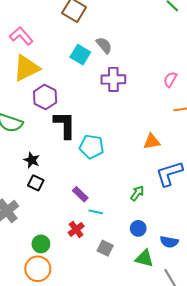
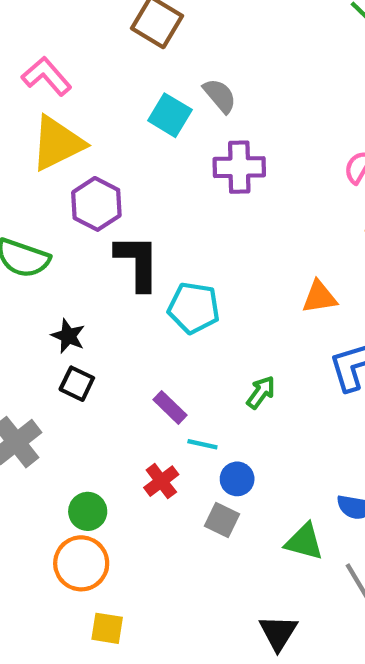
green arrow: (137, 193) -> (261, 392), moved
blue circle: (138, 228) -> (237, 479), moved

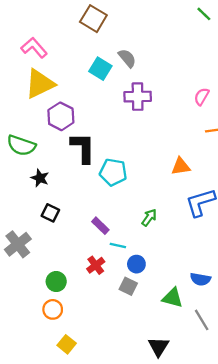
black star: (68, 336) -> (40, 178), moved
orange circle: (81, 563) -> (53, 309), size x0.7
yellow square: (107, 628) -> (67, 344), turned 30

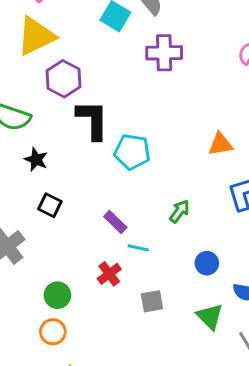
blue circle: (136, 264) -> (207, 263), moved
gray square: (128, 286) -> (152, 301), turned -36
green triangle: (173, 298) -> (210, 317), turned 30

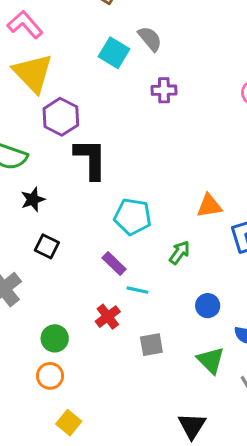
yellow triangle: (36, 36) -> (33, 73), turned -48
purple cross: (164, 53) -> (164, 90), size x0.7
orange triangle: (221, 144) -> (209, 206), moved
cyan pentagon: (132, 152) -> (133, 217), moved
black star: (36, 160) -> (33, 199), turned 30

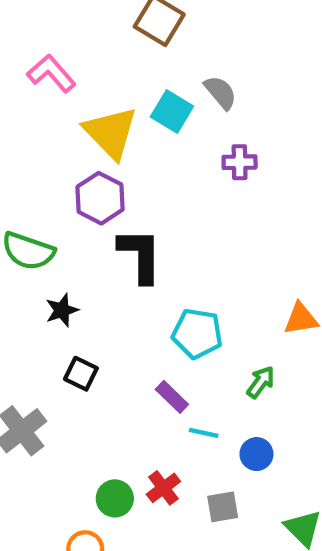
yellow triangle: (33, 73) -> (111, 133), moved
blue circle: (208, 306) -> (256, 454), moved
red cross: (108, 317) -> (163, 488), moved
green circle: (55, 338) -> (115, 498), moved

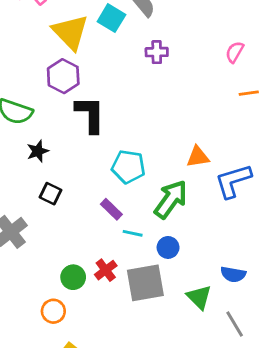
green arrow: (261, 382) -> (171, 199), size x1.8
gray square: (223, 507) -> (145, 283), size x1.8

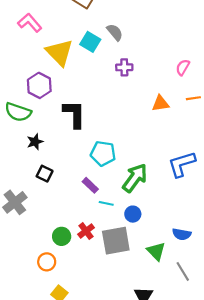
purple hexagon: (63, 76) -> (39, 85), moved
orange triangle: (198, 157) -> (160, 103), moved

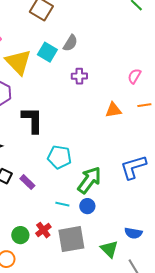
gray semicircle: (115, 32) -> (70, 43), turned 72
purple rectangle: (90, 185) -> (27, 182), moved
blue circle: (133, 214) -> (87, 206), moved

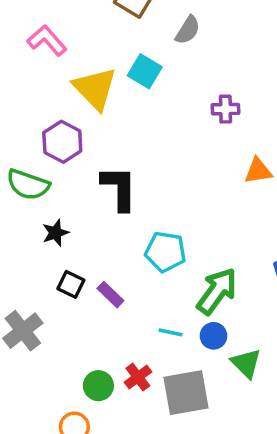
gray semicircle: (70, 43) -> (188, 30), moved
purple cross: (79, 76) -> (226, 109), moved
green triangle: (109, 249) -> (246, 363), moved

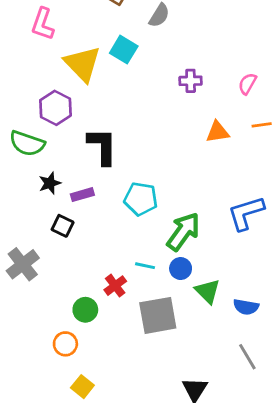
pink L-shape: (47, 40) -> (43, 24), turned -120
purple rectangle: (110, 295) -> (82, 195), moved, turned -60
red cross: (138, 377) -> (115, 286), moved

